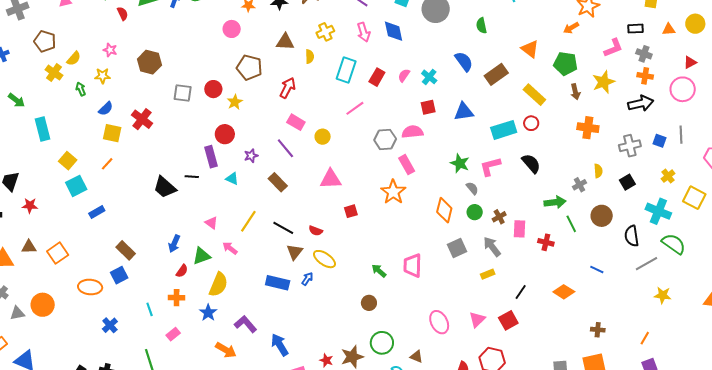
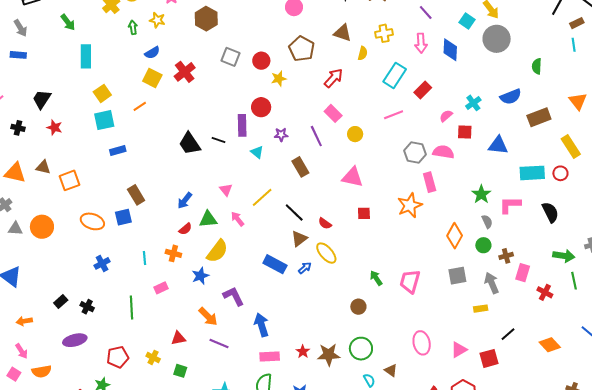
blue semicircle: (464, 61) -> (511, 97), turned 90
pink semicircle: (404, 75) -> (446, 116), moved

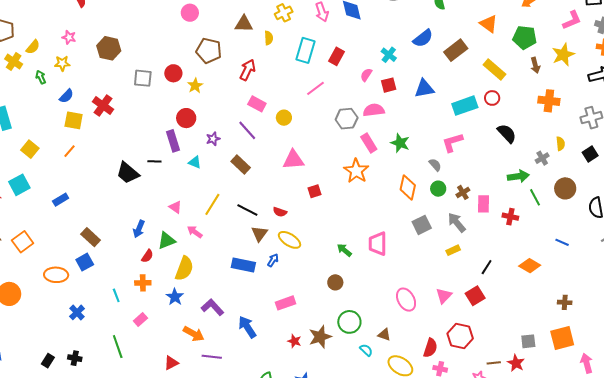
cyan square: (104, 120) -> (19, 185), moved
green star: (481, 194) -> (400, 143), moved
black semicircle: (550, 212) -> (507, 133), moved
pink rectangle: (270, 357) -> (285, 303), moved

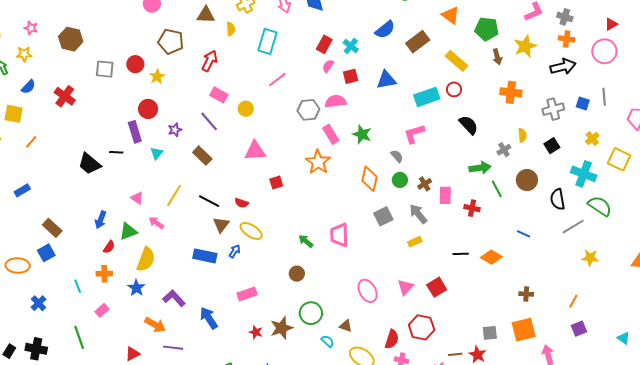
red rectangle: (337, 56) -> (324, 44), moved
yellow square: (74, 120) -> (14, 114), moved
cyan triangle: (195, 162) -> (157, 153), turned 48
black line: (487, 267) -> (461, 254), moved, turned 56
black cross: (75, 358) -> (36, 349), size x1.5

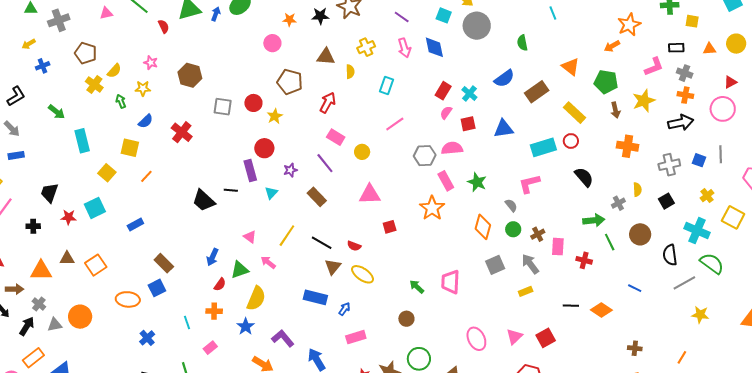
cyan rectangle: (268, 41) -> (386, 86), size x0.7
blue arrow: (235, 251) -> (344, 309), moved

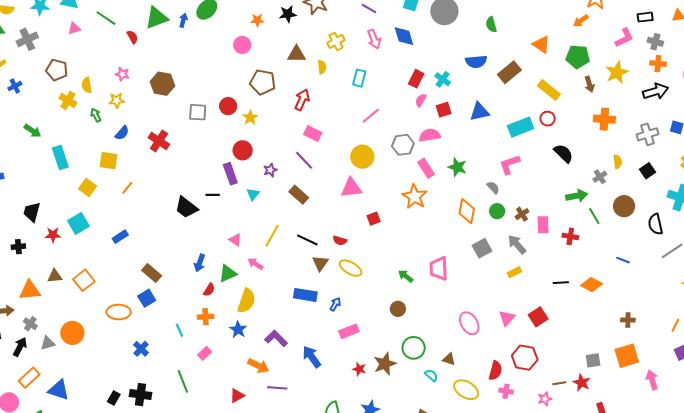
yellow semicircle: (114, 71) -> (87, 85), turned 133
blue semicircle: (504, 78) -> (476, 62), turned 35
yellow circle: (362, 152) -> (362, 157), moved, size x1.5

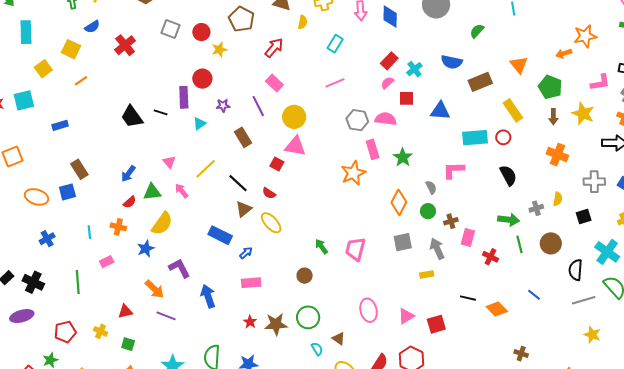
green semicircle: (491, 25) -> (477, 31), turned 42
yellow star: (617, 72) -> (583, 114), turned 30
yellow circle: (362, 157) -> (294, 117), moved
red square: (374, 219) -> (277, 164), moved, turned 32

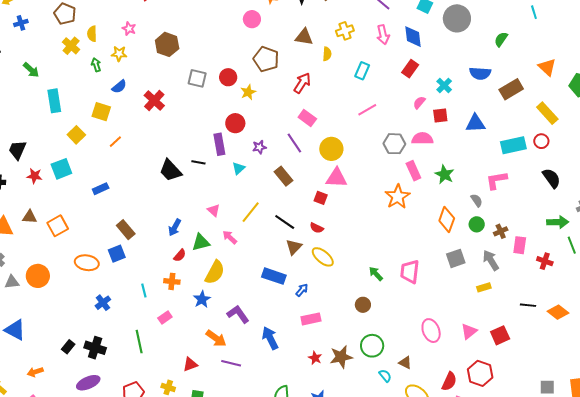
red rectangle: (389, 61) -> (410, 69), moved

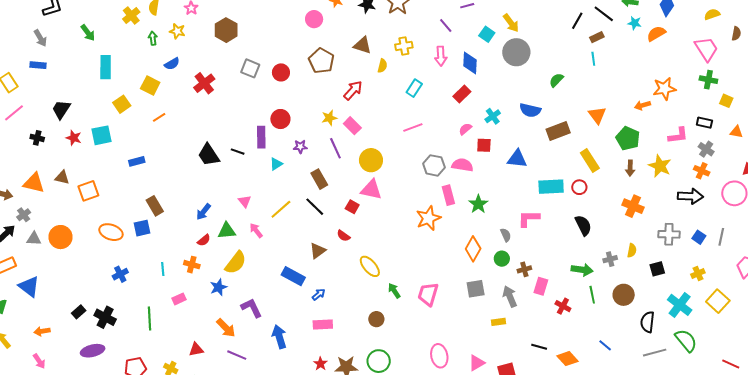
yellow star: (248, 92) -> (329, 118), moved
black line: (285, 222) -> (315, 207), moved
yellow ellipse: (323, 257) -> (370, 266), moved

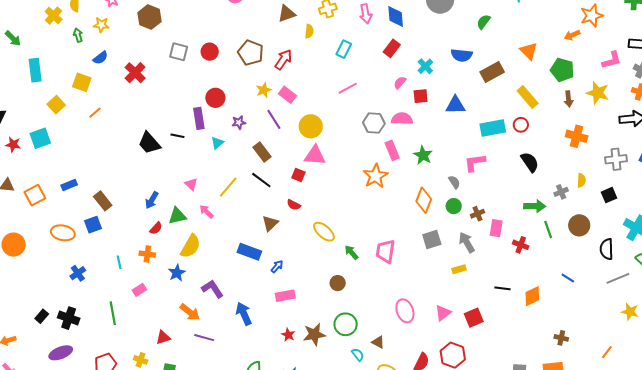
brown triangle: (362, 45) -> (287, 14), turned -30
brown pentagon: (321, 61) -> (251, 53), moved
blue rectangle: (137, 161) -> (69, 185), moved
orange diamond: (568, 359) -> (532, 296), turned -65

